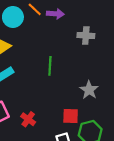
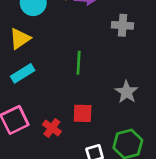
red square: (71, 116) -> (83, 113), moved

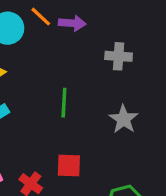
gray star: (127, 92) -> (123, 119), moved

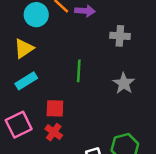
red square: (69, 166) -> (55, 108), moved

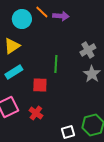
gray cross: (120, 36) -> (88, 50), moved, turned -35
red square: (55, 108) -> (40, 85), moved

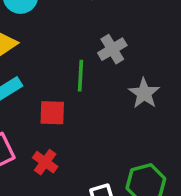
gray cross: (88, 50) -> (112, 49), moved

